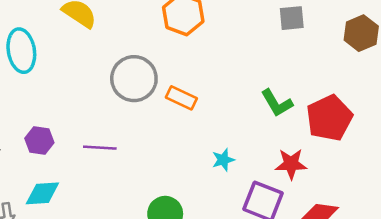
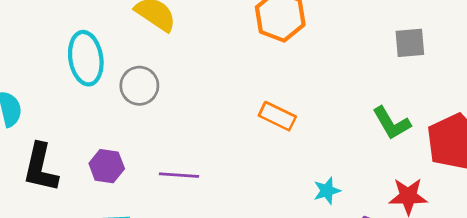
gray square: (292, 18) -> (410, 43), moved
gray circle: (134, 79) -> (139, 86), moved, size x0.7

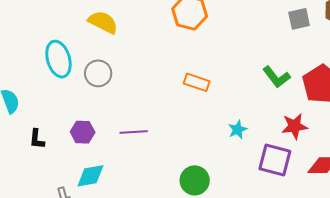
gray square: (410, 43) -> (299, 19), moved
black L-shape: (41, 168) -> (37, 139), size x0.6

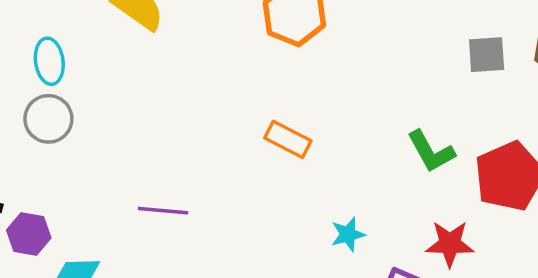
cyan ellipse: (58, 59) -> (49, 61), size x0.7
gray circle: (98, 73) -> (48, 119), moved
purple hexagon: (83, 132) -> (29, 234), moved

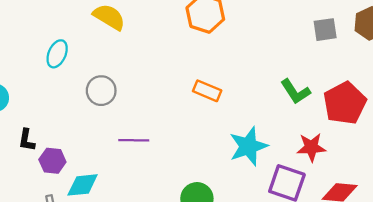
cyan ellipse: (49, 61) -> (57, 54), turned 36
gray circle: (48, 119) -> (101, 91), moved
cyan star: (348, 234) -> (248, 146), size x1.8

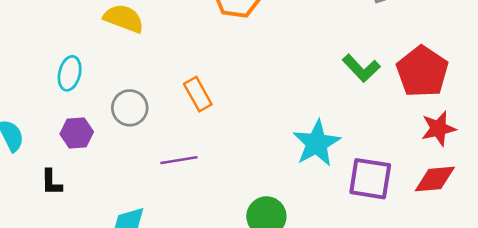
orange rectangle: (207, 91) -> (198, 94), moved, turned 48
red star: (311, 147) -> (438, 129), moved
purple hexagon: (52, 161) -> (77, 133), moved

